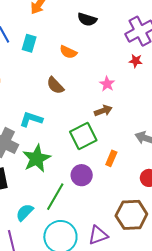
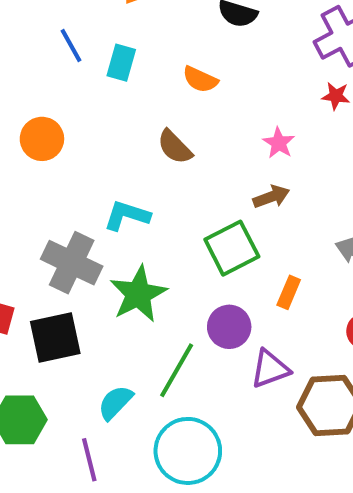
purple triangle: (98, 235) -> (270, 369), moved

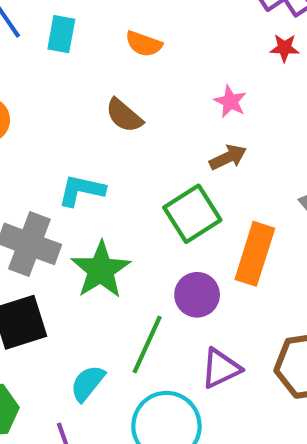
orange rectangle: (289, 292) -> (255, 254), size x1.8
purple triangle: (270, 369) -> (221, 368), moved

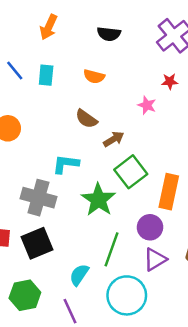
red star: (284, 48) -> (170, 81), moved
brown arrow: (228, 157) -> (114, 139), moved
green star: (101, 270) -> (98, 200), moved
purple circle: (197, 295) -> (150, 227), moved

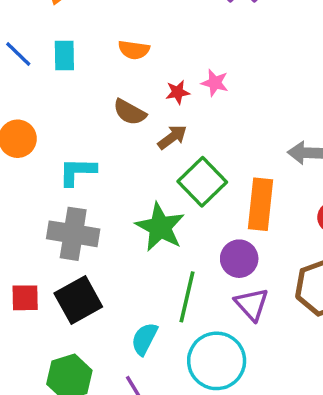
red star: (170, 81) -> (178, 92), moved
cyan L-shape: (66, 164) -> (77, 172), moved
purple triangle: (155, 259) -> (252, 304), turned -35

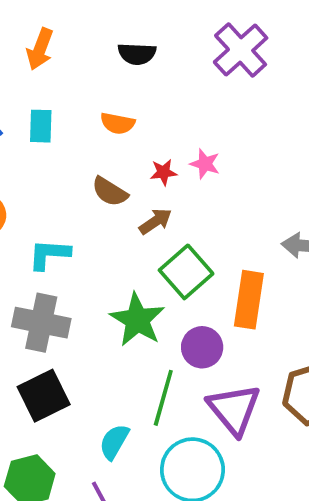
purple circle: (239, 259) -> (202, 347), moved
purple triangle: (252, 304) -> (234, 409), size x1.4

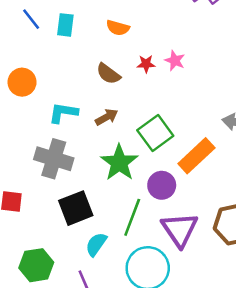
brown arrow: (155, 221) -> (107, 117), moved
orange rectangle: (249, 300) -> (196, 156), turned 33
black square: (44, 396) -> (76, 208), moved

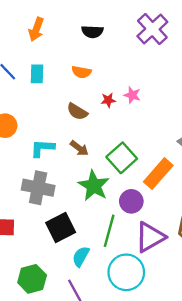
brown arrow: (107, 117) -> (79, 148), turned 72
purple triangle: (180, 229) -> (150, 237), turned 40

